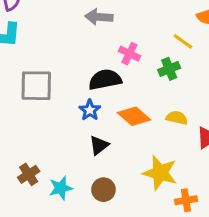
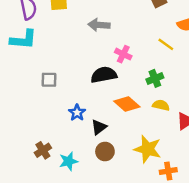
green cross: (169, 69) -> (155, 78), moved
gray square: (36, 86) -> (49, 80), size x0.6
blue star: (90, 110) -> (77, 113), moved
brown circle: (103, 190) -> (105, 152), moved

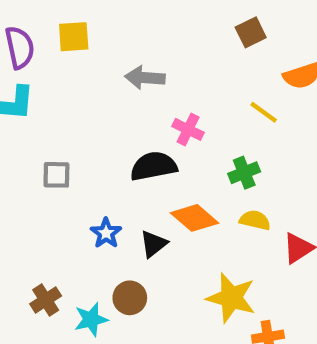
black triangle: (99, 127) -> (154, 244), moved
brown circle: (105, 152) -> (130, 298), moved

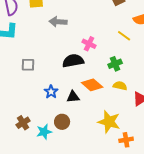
gray arrow: (145, 78) -> (58, 22), moved
black triangle: (154, 244) -> (73, 97), turned 32

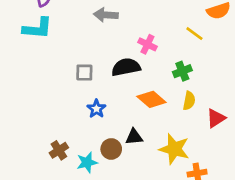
gray square: (28, 65) -> (84, 73), moved
yellow semicircle: (120, 86) -> (189, 101), turned 88
black triangle: (73, 97) -> (134, 137), moved

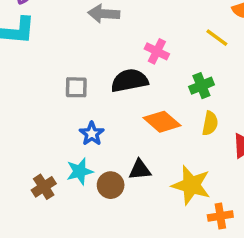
cyan star: (87, 162) -> (80, 171), moved

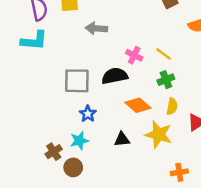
yellow line: (217, 38) -> (163, 54), moved
gray square: (76, 87) -> (77, 81), size x1.6
brown circle: (111, 185) -> (73, 167), moved
yellow star: (191, 185) -> (159, 135), moved

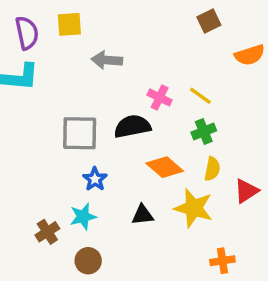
brown circle: (73, 167) -> (88, 261), moved

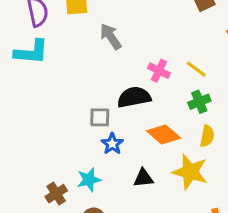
gray arrow: (107, 60) -> (111, 36), turned 52
gray square: (80, 133) -> (100, 117), moved, size x0.6
blue star: (95, 179) -> (112, 144), moved

